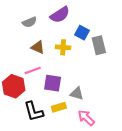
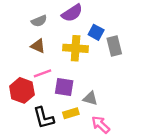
brown triangle: (38, 47) -> (38, 46), moved
yellow cross: (63, 47) -> (76, 48), size x1.5

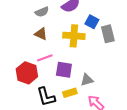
gray triangle: (90, 98) -> (87, 80), turned -32

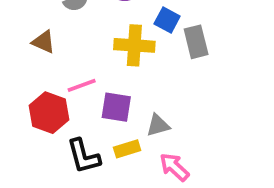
brown triangle: (41, 34) -> (44, 42), moved

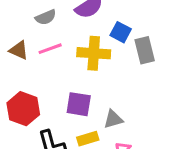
pink line: (82, 85) -> (50, 49), moved

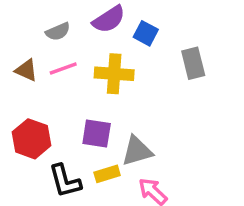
blue square: (121, 32) -> (146, 33), moved
gray rectangle: (145, 50) -> (193, 63), moved
gray triangle: (113, 119) -> (137, 151), size x1.4

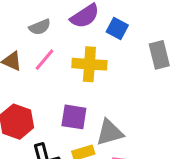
pink line: (63, 68) -> (44, 60), turned -30

